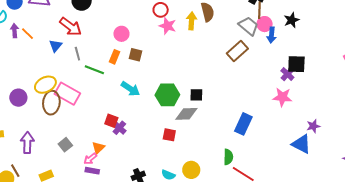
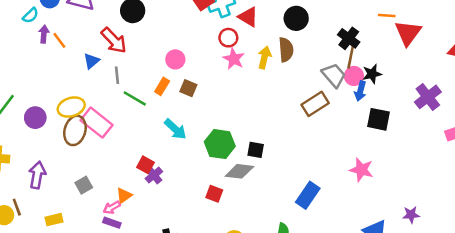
black star: (292, 20) -> (372, 74), moved
black square: (296, 64) -> (379, 119), moved
purple cross: (287, 74) -> (428, 97), moved, size x1.5
purple star: (313, 126) -> (411, 215), moved

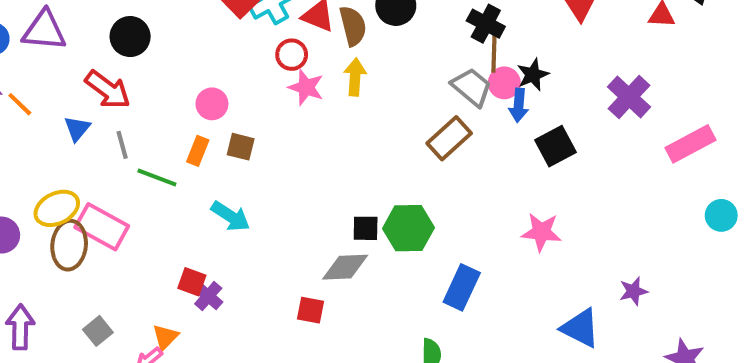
brown semicircle: (286, 50) -> (353, 26), moved
black square: (379, 119) -> (556, 146), turned -30
green hexagon: (220, 144) -> (408, 228), moved

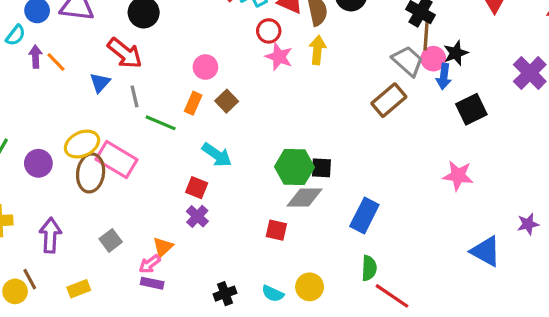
brown square: (241, 147) -> (227, 101), turned 30
green hexagon: (408, 228) -> (294, 167), moved
red square: (192, 282) -> (197, 188), moved
blue rectangle: (462, 287) -> (364, 215), moved

